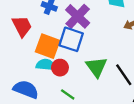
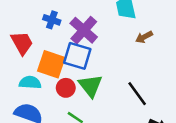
cyan semicircle: (46, 65) -> (30, 82), moved
green triangle: (96, 67) -> (90, 86), moved

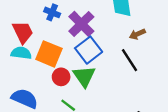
blue square: (77, 56) -> (89, 50), moved, turned 32
cyan semicircle: (30, 82) -> (21, 53), moved
black line: (137, 94) -> (130, 60), moved

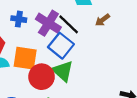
black line: (130, 60) -> (69, 24), moved
red circle: (61, 77) -> (42, 77), size x1.5

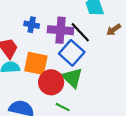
purple cross: (48, 23) -> (60, 30), turned -30

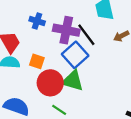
orange square: (36, 63) -> (37, 61), size x0.6
green triangle: (72, 78) -> (73, 81), turned -35

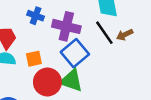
black line: (86, 35) -> (104, 33), moved
orange square: (37, 61) -> (34, 59), turned -32

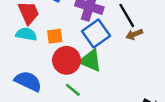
brown arrow: (125, 35) -> (134, 34), moved

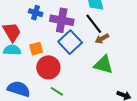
green triangle: (90, 61) -> (103, 65), moved

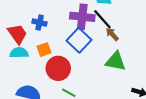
blue cross: (36, 13) -> (40, 23), moved
purple cross: (62, 20) -> (82, 17), moved
brown arrow: (102, 39) -> (112, 34), turned 80

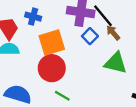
blue square: (79, 40) -> (90, 36), moved, size x0.6
orange square: (44, 50) -> (52, 43), moved, size x1.6

